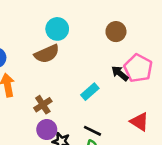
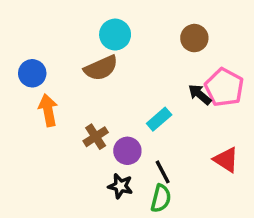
purple circle: (47, 130) -> (127, 151), moved
black line: (92, 131) -> (163, 172), turned 36

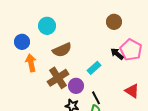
cyan circle: (115, 35) -> (47, 26), moved
brown semicircle: (101, 68) -> (62, 50), moved
brown cross: (96, 137) -> (58, 78), size x1.5

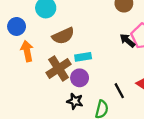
cyan rectangle: (94, 68) -> (83, 57), moved, turned 32
black line: (96, 98) -> (119, 91), moved

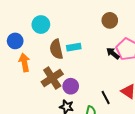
brown semicircle: (63, 36) -> (56, 49), turned 102
cyan rectangle: (83, 57) -> (74, 47), moved

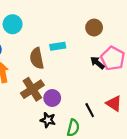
cyan circle: (41, 25) -> (13, 24), moved
cyan rectangle: (74, 47) -> (58, 46), moved

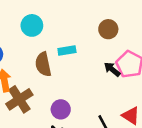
cyan circle: (13, 24) -> (32, 25), moved
brown cross: (32, 89) -> (19, 99), moved

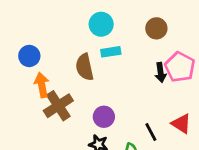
cyan circle: (32, 25) -> (101, 24), moved
black arrow: (112, 69) -> (161, 73), turned -138

